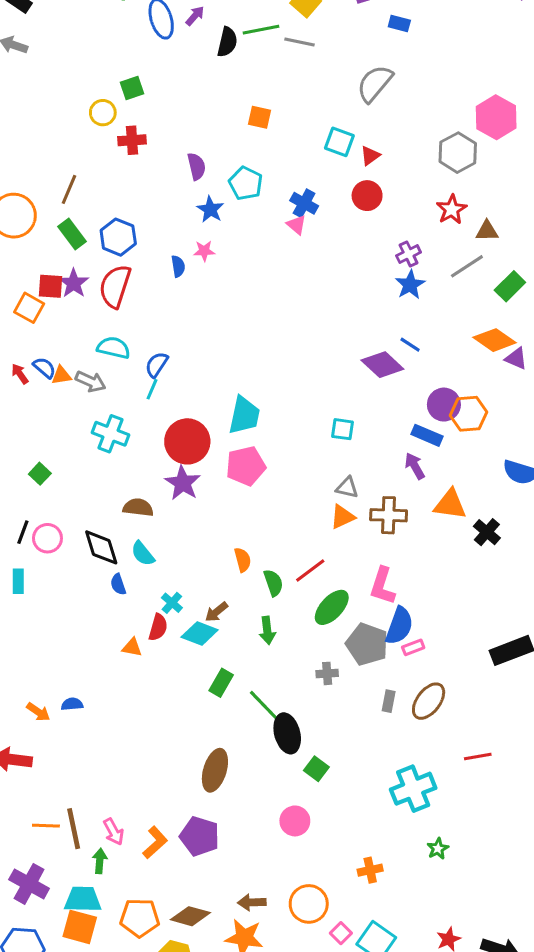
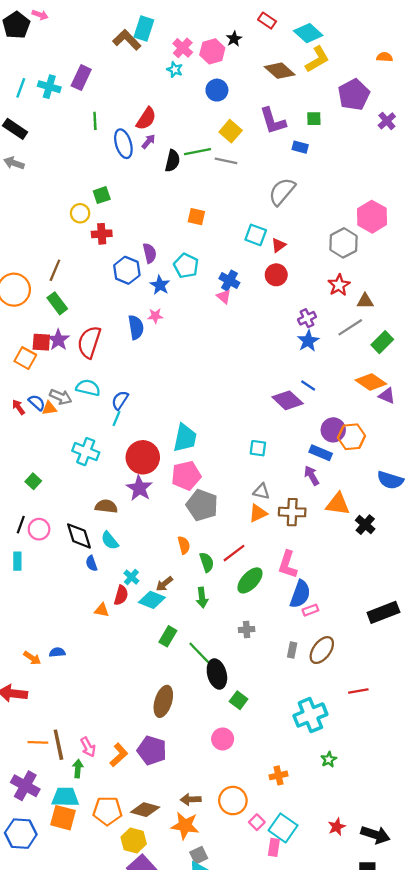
blue hexagon: (118, 237) -> (127, 270), moved
blue semicircle: (178, 266) -> (136, 327), size x1.5
gray arrow: (91, 382) -> (61, 397), moved
gray pentagon: (367, 644) -> (202, 505), moved

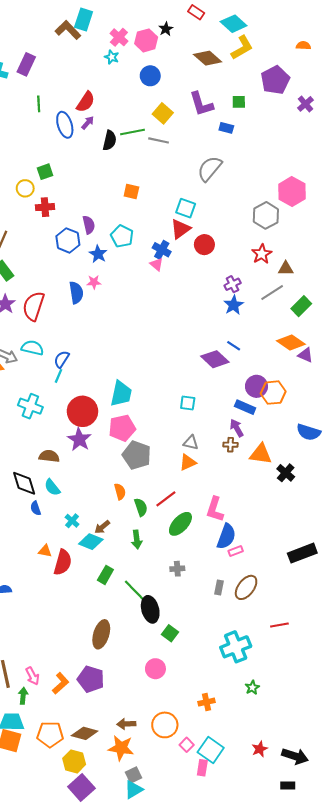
red triangle: (278, 245) -> (180, 229), moved, size x1.5
brown cross: (292, 512) -> (230, 445), moved, size x0.6
red semicircle: (121, 595) -> (63, 562), moved, size x1.4

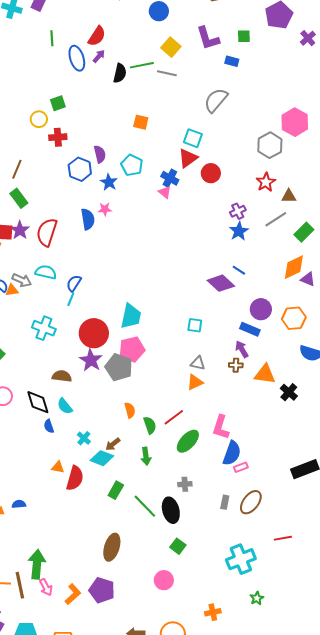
orange diamond: (291, 343) -> (294, 267), turned -60
orange hexagon: (273, 393) -> (294, 318), moved
gray pentagon: (137, 455) -> (119, 367), moved
black ellipse: (150, 609) -> (171, 510), moved
green arrow: (23, 696) -> (37, 564), moved, size x1.8

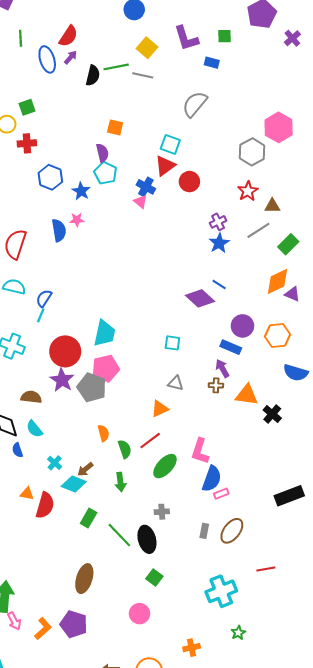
purple semicircle: (100, 154) -> (102, 153), moved
orange triangle: (195, 382) -> (160, 409), moved

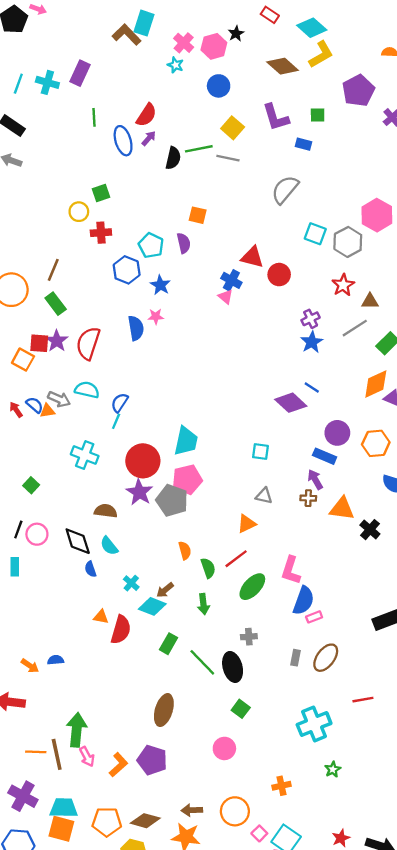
cyan square: (170, 144) -> (315, 234), moved
red triangle: (165, 166) -> (252, 257), turned 50
cyan pentagon: (106, 173) -> (151, 245), moved

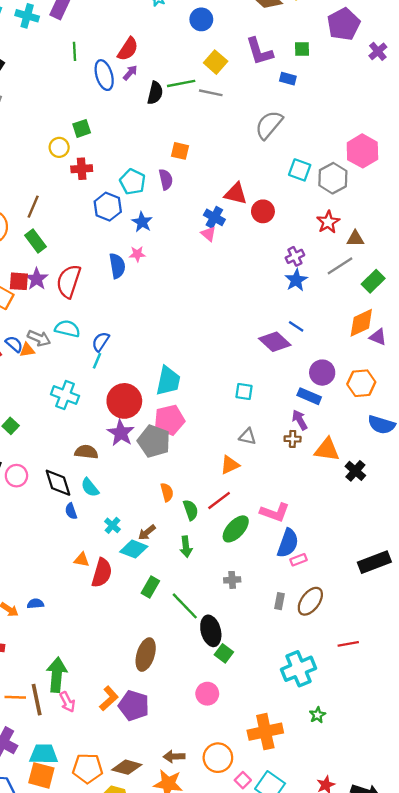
pink L-shape: (291, 570) -> (275, 512), turned -88
black ellipse: (233, 667) -> (211, 631), moved
orange L-shape: (118, 765) -> (109, 698), moved
orange cross: (281, 786) -> (265, 732), size x1.8

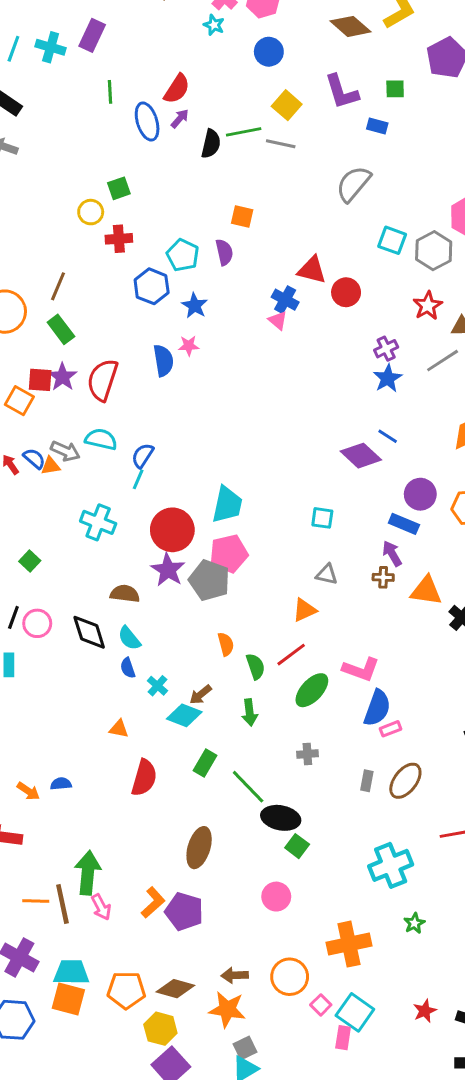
blue semicircle: (71, 511) -> (128, 668), moved
red semicircle: (102, 573) -> (144, 778), moved
black ellipse: (211, 631) -> (281, 818), turned -64

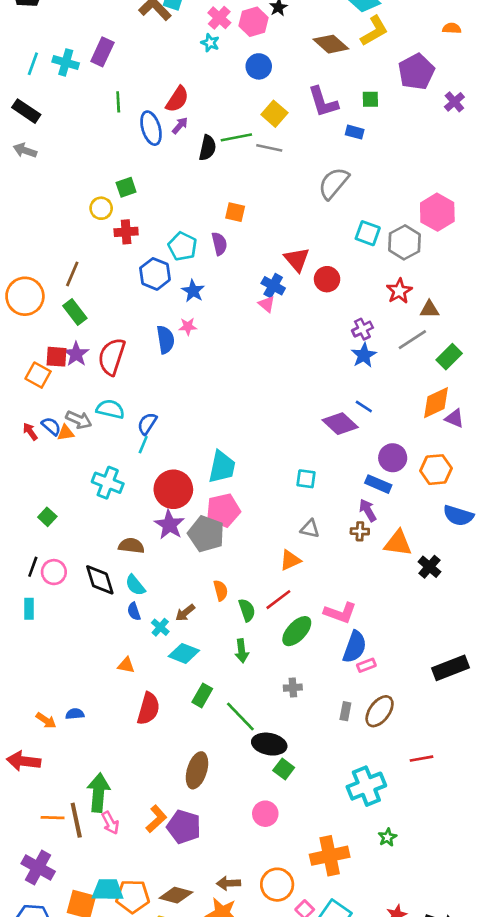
red triangle: (312, 270) -> (297, 259), turned 36
brown arrow: (201, 695) -> (185, 613), moved
cyan trapezoid: (71, 972) -> (108, 890), moved

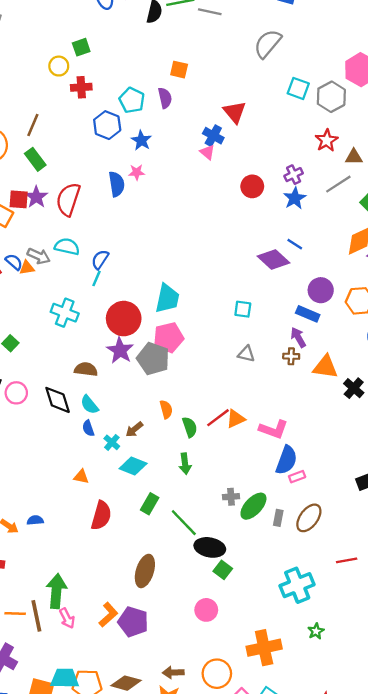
red circle: (327, 279) -> (252, 186), moved
orange triangle: (290, 560) -> (236, 419), moved
green ellipse: (297, 631) -> (253, 506), moved

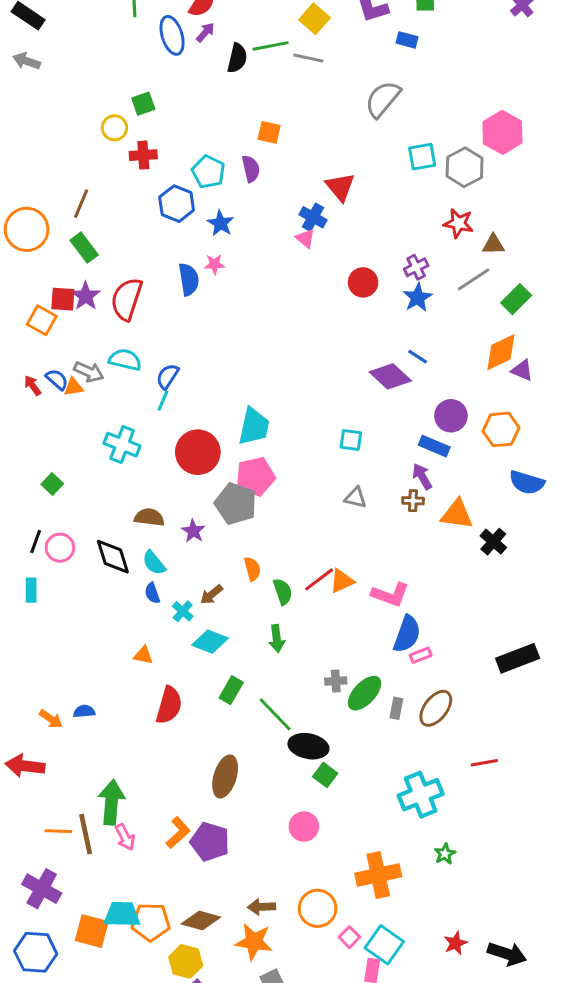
cyan square: (298, 88) -> (422, 157), turned -30
red star: (327, 140) -> (459, 223), turned -30
purple star: (120, 350) -> (193, 531), moved, size x0.7

